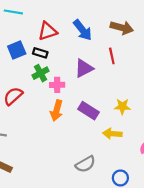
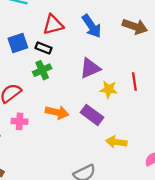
red line: (112, 56) -> (134, 81), moved
pink cross: (57, 85) -> (20, 121), moved
yellow star: (122, 106) -> (109, 89), moved
orange arrow: (57, 110) -> (57, 112), turned -96

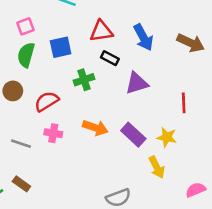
black rectangle: (44, 48) -> (110, 58), moved
yellow star: (109, 89) -> (167, 137), moved
yellow arrow: (116, 142) -> (157, 167), turned -132

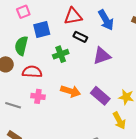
pink square: (25, 26) -> (23, 12), moved
green semicircle: (26, 55) -> (21, 46), moved
red semicircle: (47, 101) -> (32, 72), turned 36

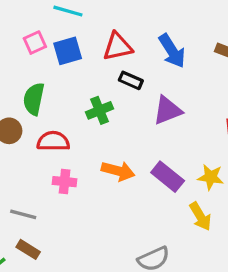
blue square: (42, 29) -> (68, 51), moved
gray line: (13, 105) -> (23, 214), moved

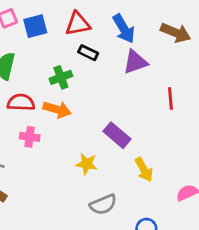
purple triangle: (167, 110) -> (135, 62), moved
orange arrow: (118, 171) -> (57, 109), moved
yellow star: (211, 177) -> (87, 164), moved

